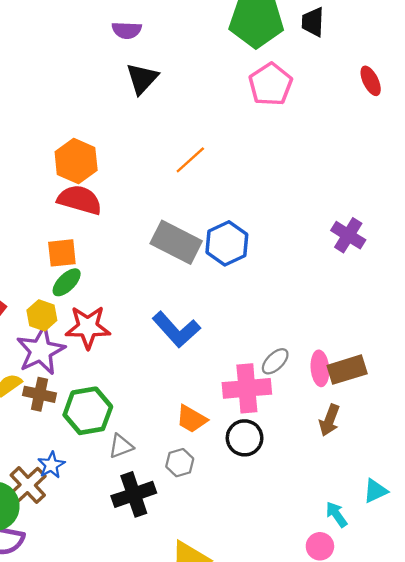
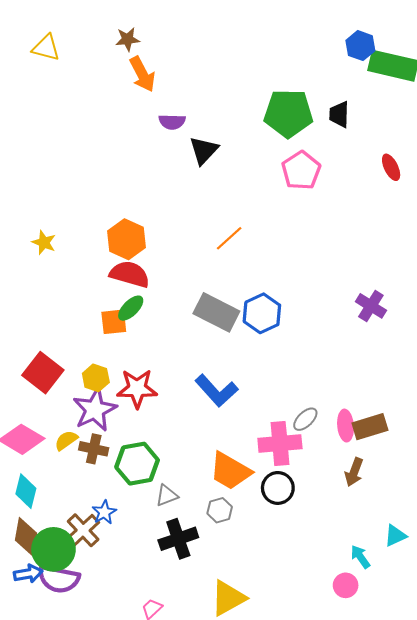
black triangle: (142, 78) -> (204, 150), moved
green ellipse: (67, 282) -> (131, 308), moved
orange trapezoid: (192, 419) -> (230, 471), size x1.5

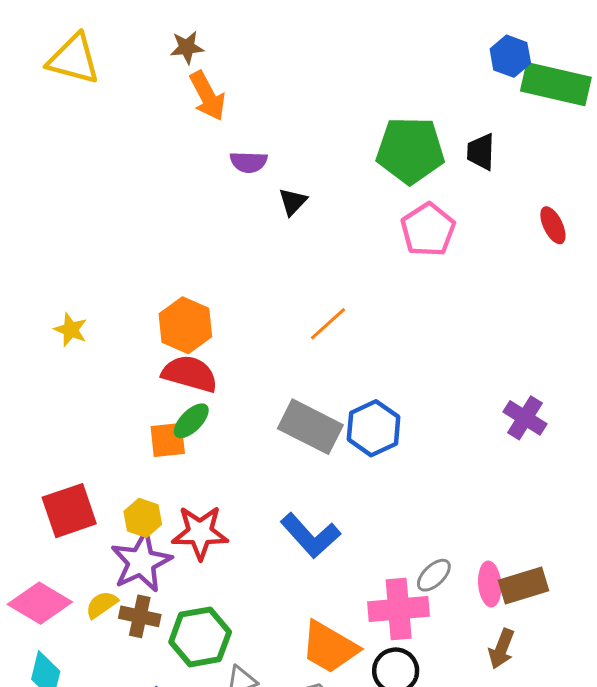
yellow triangle: (46, 48) -> (74, 59), size x1.4
black triangle: (204, 150) -> (293, 202), size x0.7
red square: (43, 373) -> (69, 511), turned 33

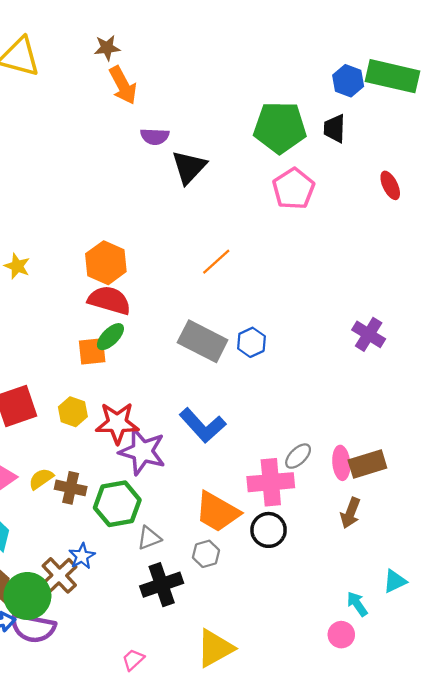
blue hexagon: (510, 56) -> (348, 81), moved
black triangle: (293, 202) -> (189, 167), size x1.6
blue hexagon: (374, 428) -> (251, 342), size x0.7
purple star: (141, 562) -> (142, 452), moved, turned -30

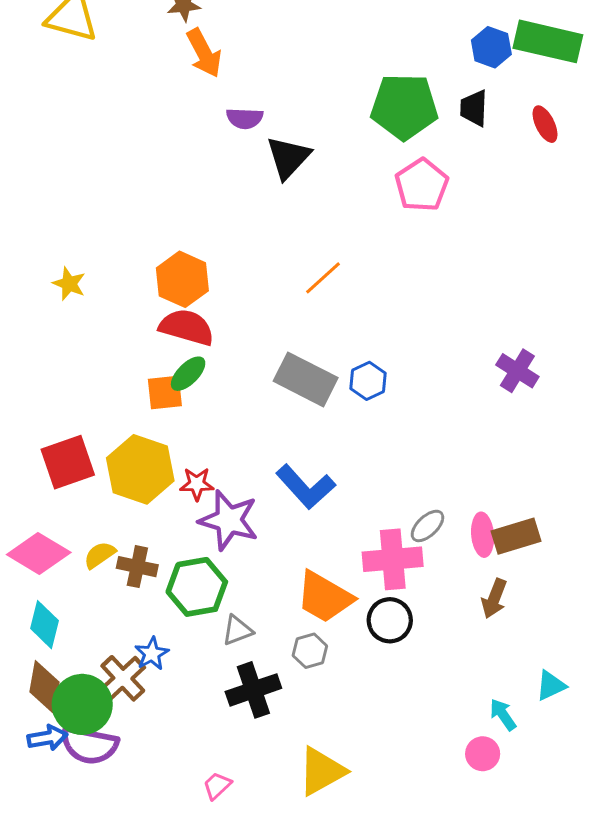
red ellipse: (390, 185) -> (545, 124), moved
yellow hexagon: (73, 412) -> (140, 469), size x1.8
red star: (117, 423) -> (197, 484), size x0.6

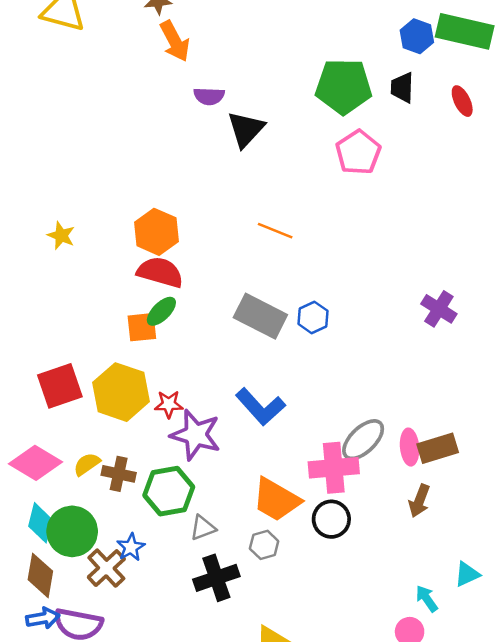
orange line: (323, 278) -> (275, 231), turned 64
gray ellipse: (427, 526) -> (363, 440), size x1.5
green circle: (82, 704) -> (72, 531), moved

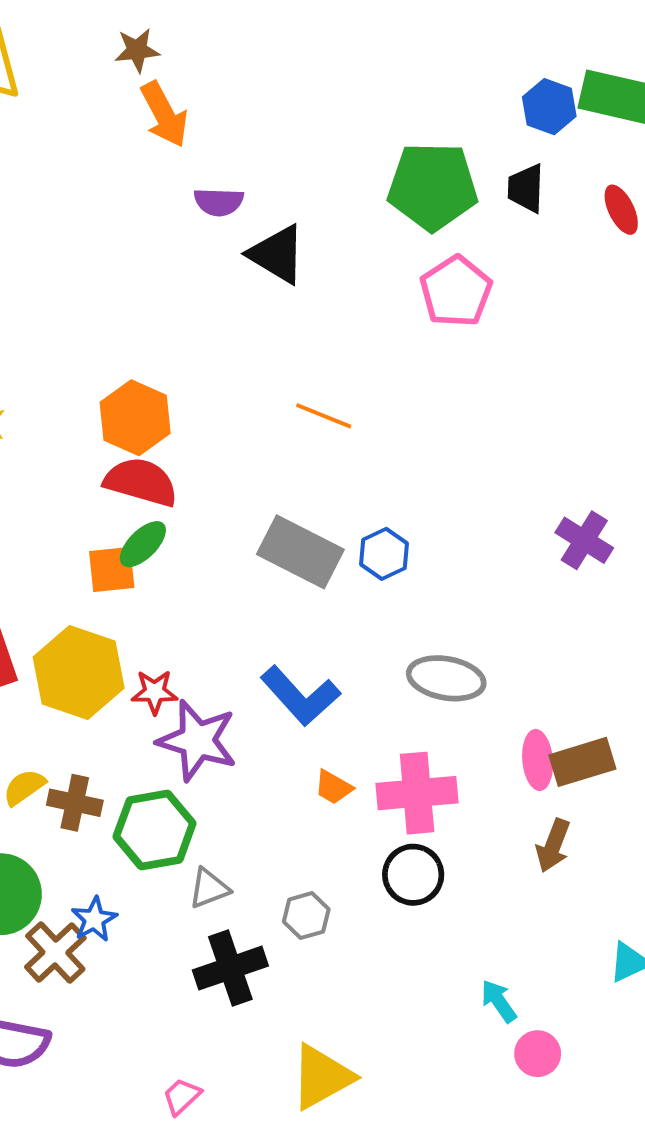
black triangle: (246, 129) -> (277, 254), turned -42
gray ellipse: (363, 440) -> (446, 678), moved, turned 54
orange trapezoid: (276, 500) -> (333, 787), moved, size x0.5
cyan arrow: (427, 599) -> (499, 1001), moved

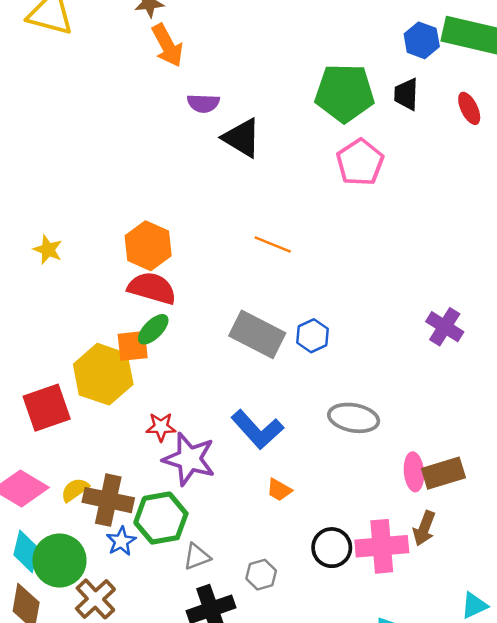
yellow hexagon: (79, 672) -> (103, 374), moved
pink cross: (417, 793) -> (382, 546), moved
brown cross: (75, 803) -> (108, 500), size x1.4
blue star: (94, 919) -> (121, 541), moved

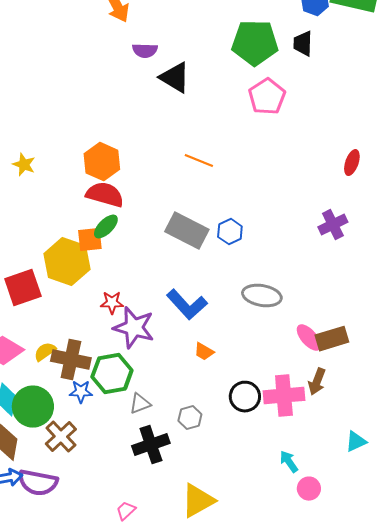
red ellipse: (469, 108) -> (352, 163), moved, turned 45
purple cross: (445, 327) -> (333, 225), turned 32
pink ellipse: (414, 472) -> (309, 338), turned -36
blue star: (121, 541) -> (81, 392), turned 30

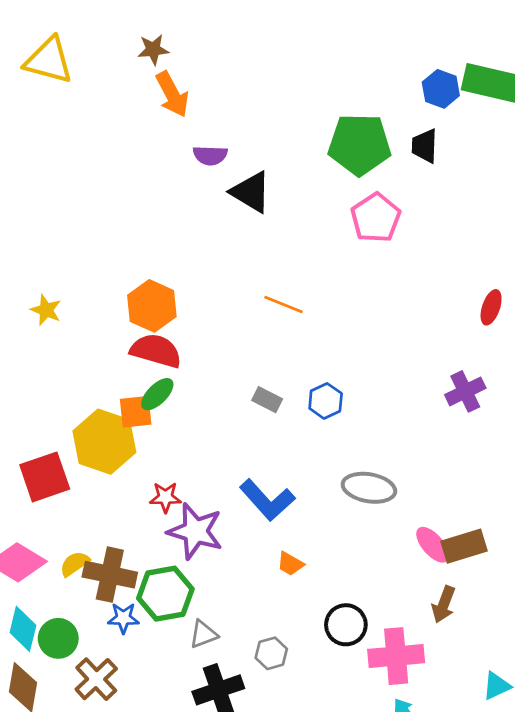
gray rectangle: (187, 231) -> (267, 400), size x0.5
pink cross: (284, 396) -> (396, 656), moved
green circle: (33, 407) -> (58, 638), size x0.7

